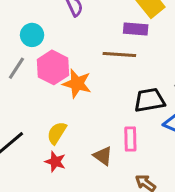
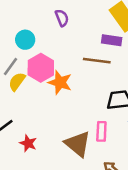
yellow semicircle: (57, 133) -> (17, 82), moved
brown triangle: (103, 156) -> (78, 144), size x1.6
red star: (55, 162) -> (28, 143), moved

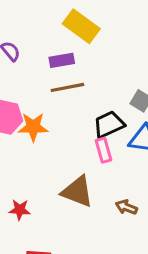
purple rectangle: (112, 40) -> (62, 60), moved
pink rectangle: (101, 131) -> (104, 150), moved

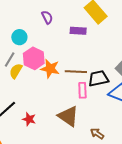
brown line: (67, 87) -> (76, 72), moved
pink rectangle: (104, 150) -> (82, 90), moved

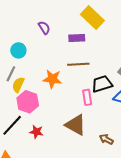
pink hexagon: (34, 58) -> (28, 102), moved
brown line: (76, 72) -> (78, 64), moved

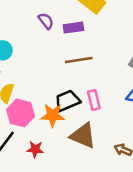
purple semicircle: (44, 28) -> (46, 21), moved
orange star: (52, 79) -> (53, 115), moved
black trapezoid: (102, 84) -> (67, 101), moved

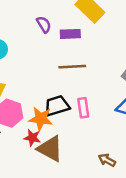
brown triangle: (83, 136) -> (50, 149), moved
red star: (35, 149) -> (32, 138), moved

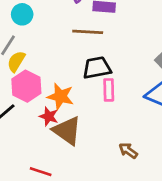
brown line: (72, 67) -> (88, 32), moved
black trapezoid: (57, 106) -> (97, 68), moved

